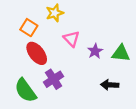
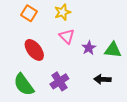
yellow star: (55, 13) -> (63, 12), moved
orange square: (29, 28) -> (29, 13), moved
purple cross: (54, 79) -> (59, 81), moved

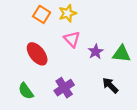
orange square: (29, 13) -> (42, 14), moved
black arrow: (102, 79) -> (110, 85), turned 42
green semicircle: (24, 85) -> (26, 91), size x0.7

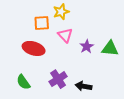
orange square: (42, 14) -> (42, 23), moved, turned -35
red ellipse: (37, 54) -> (34, 48), turned -35
black arrow: (110, 85) -> (84, 86), moved, turned -35

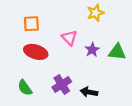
yellow star: (61, 12) -> (95, 13), moved
orange square: (42, 23) -> (31, 24), moved

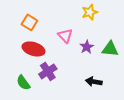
orange square: (31, 24) -> (29, 22), turned 35
purple cross: (62, 84) -> (48, 71), moved
black arrow: (89, 92) -> (94, 82), moved

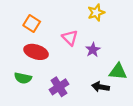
green triangle: (110, 49) -> (118, 72), moved
purple cross: (48, 71) -> (59, 87), moved
green semicircle: (23, 83) -> (23, 78), moved, turned -42

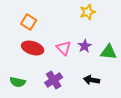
pink triangle: (70, 38) -> (64, 48), moved
green triangle: (118, 72) -> (109, 52), moved
green semicircle: (23, 78) -> (18, 82), moved

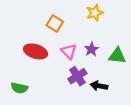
orange square: (29, 22) -> (55, 23), moved
purple cross: (54, 80) -> (77, 76), moved

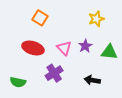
yellow star: (95, 13) -> (96, 19), moved
orange square: (55, 23) -> (40, 18), moved
purple cross: (77, 76) -> (54, 73), moved

